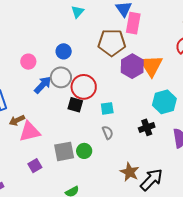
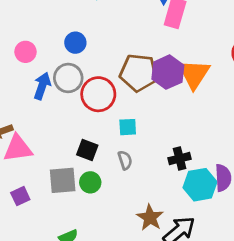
brown pentagon: (112, 43) -> (139, 73), moved
blue arrow: (43, 85) -> (42, 86), turned -30
cyan hexagon: (164, 102) -> (200, 185), moved
black square: (75, 105) -> (87, 150), moved

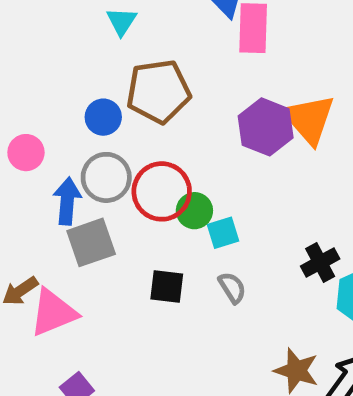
brown pentagon: (139, 73) -> (158, 91), moved
gray square: (63, 180) -> (91, 242), moved
green circle: (90, 182) -> (194, 211), moved

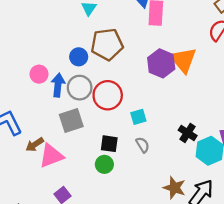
blue arrow: (67, 201) -> (58, 85), moved
green circle: (194, 211) -> (104, 164), moved
black cross: (320, 263) -> (188, 133), turned -30

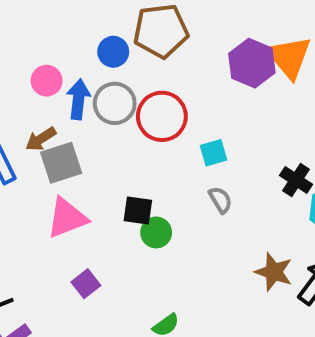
gray square: (71, 120) -> (61, 163), moved
black square: (109, 144) -> (138, 211), moved
brown arrow: (35, 145) -> (41, 139), moved

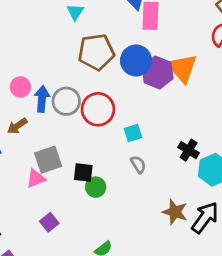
blue circle: (113, 52) -> (136, 60), moved, size x1.5
gray square: (61, 163) -> (48, 160), moved
pink triangle: (67, 218) -> (36, 179), size x0.7

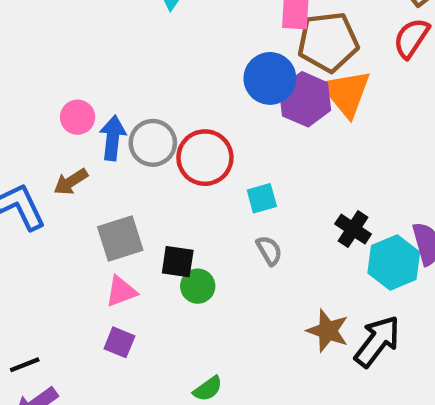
brown pentagon: (96, 52) -> (328, 42), moved
pink triangle: (36, 179) -> (121, 291), moved
purple square: (49, 222) -> (119, 342), turned -30

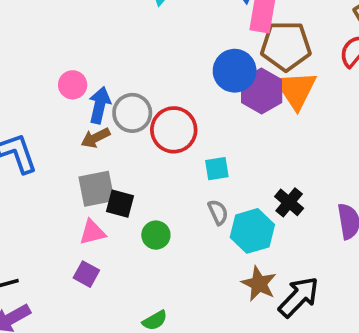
brown arrow: (71, 182) -> (95, 138), moved
black square: (178, 262) -> (120, 204), moved
cyan hexagon: (394, 262) -> (252, 231), moved

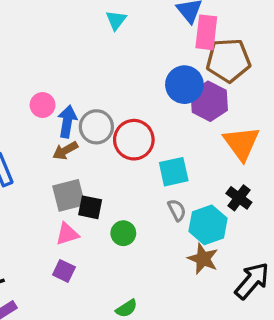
orange triangle: (296, 90) -> (241, 143), moved
cyan square: (217, 169) -> (174, 172), size x1.4
brown star: (259, 284) -> (203, 259), moved

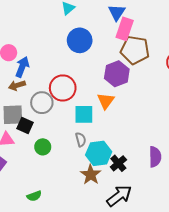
blue circle: (184, 85) -> (80, 40), moved
gray circle: (96, 127) -> (42, 103), moved
orange triangle: (241, 143) -> (106, 101), moved, size x0.7
black cross: (239, 198) -> (118, 163), moved

